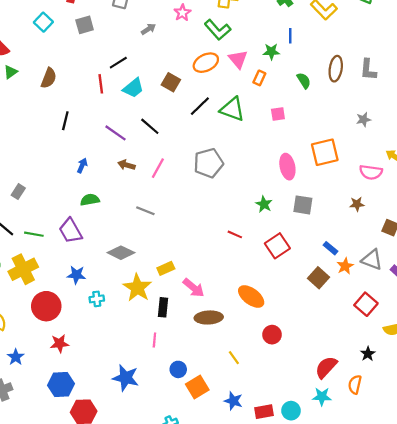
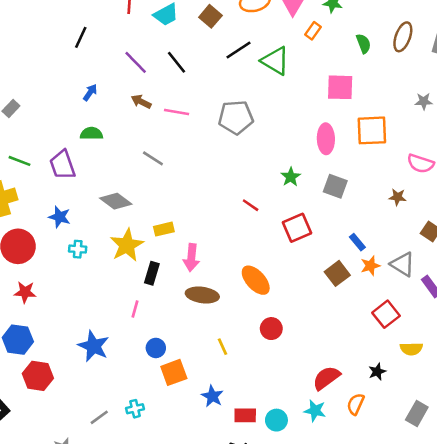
pink square: (278, 114) -> (340, 87), moved, size x1.6
pink line: (158, 168) -> (177, 112), turned 60
pink arrow: (194, 288) -> (191, 258), turned 45

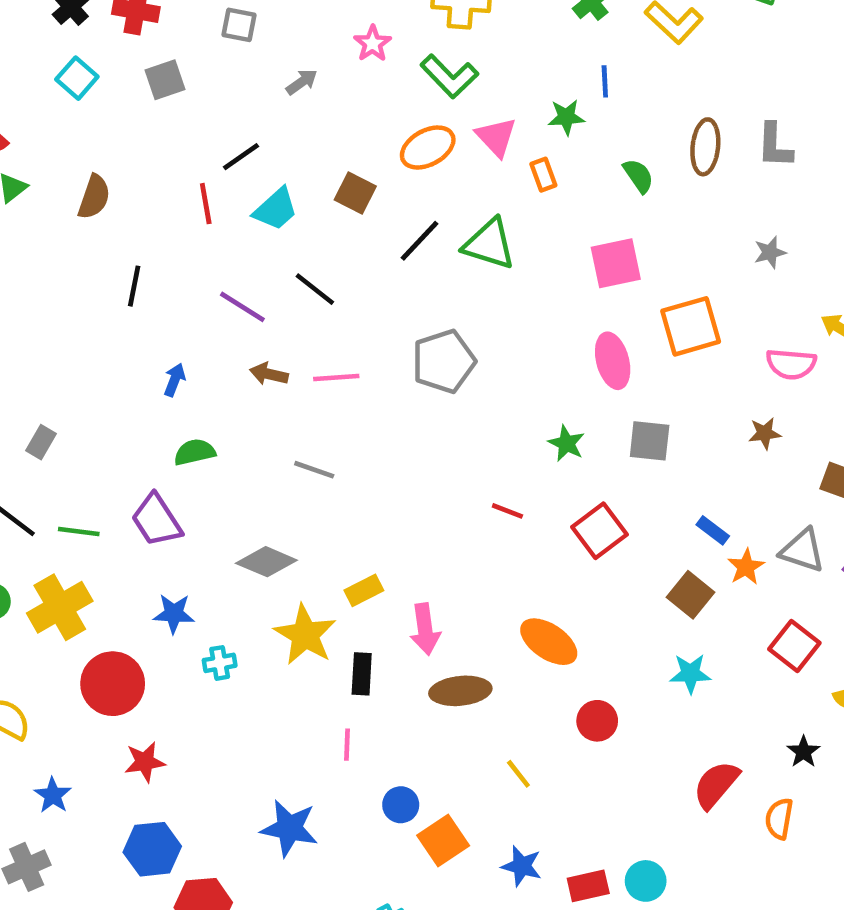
orange rectangle: (313, 31) -> (543, 175), turned -42
cyan star: (315, 411) -> (690, 673), moved

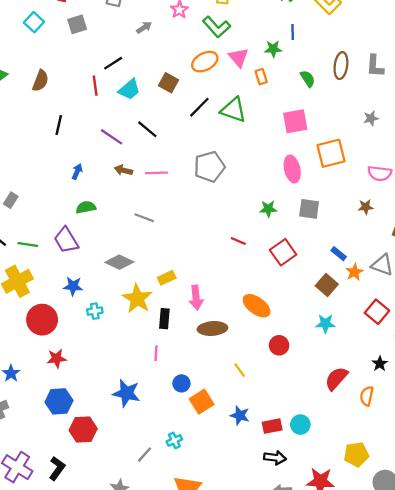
green star: (566, 443) -> (268, 209), turned -30

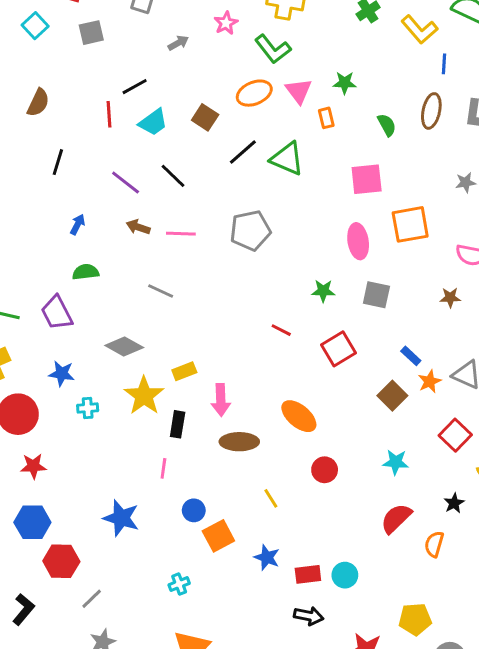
blue line: (293, 32) -> (444, 64), moved
cyan star: (325, 324) -> (396, 462), moved
gray line: (145, 455) -> (92, 599), moved

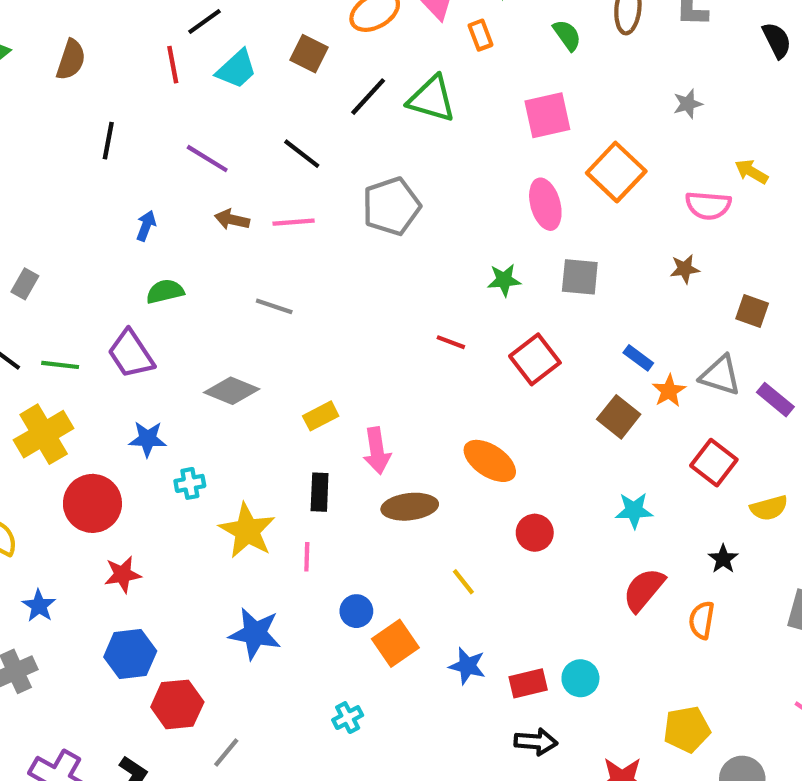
black line: (173, 176) -> (302, 154), moved
orange square: (410, 224) -> (616, 172), turned -30
yellow star: (144, 396) -> (247, 531), moved

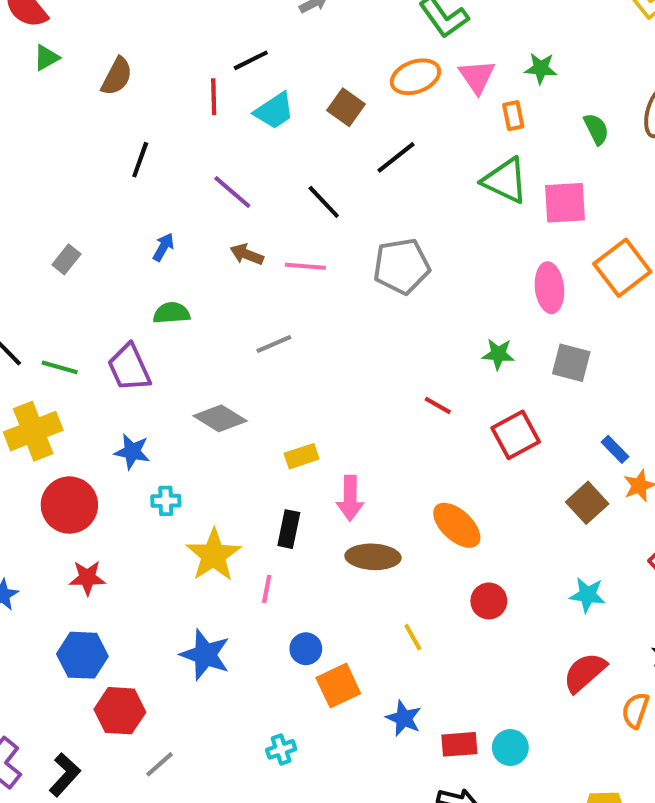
green triangle: (432, 99) -> (505, 181), moved
gray rectangle: (25, 284) -> (66, 259), moved
gray line: (274, 306) -> (274, 344), turned -51

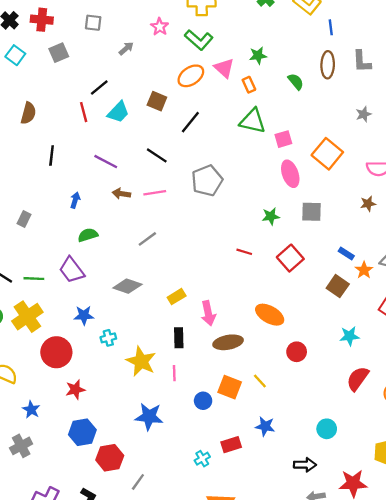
pink square: (565, 203) -> (283, 139), moved, size x0.7
orange square: (338, 686) -> (230, 387), moved, turned -30
red rectangle: (459, 744) -> (231, 445), moved

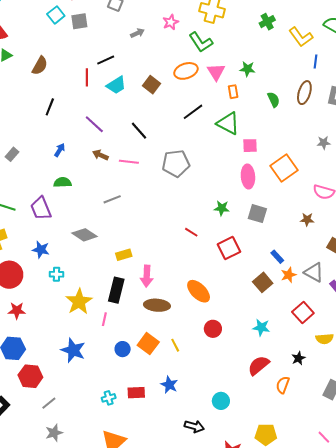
cyan square: (15, 55) -> (56, 15), moved
black line: (190, 122) -> (193, 112), moved
black rectangle: (179, 338) -> (116, 290), size x1.4

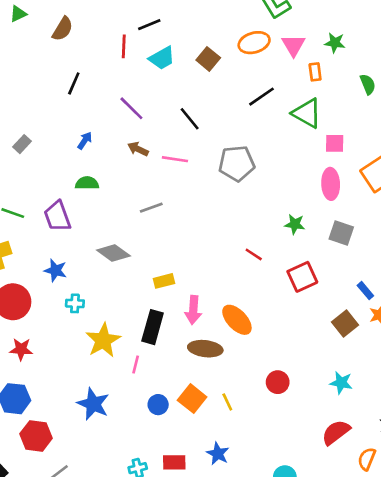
orange ellipse: (199, 291) -> (237, 320), moved

